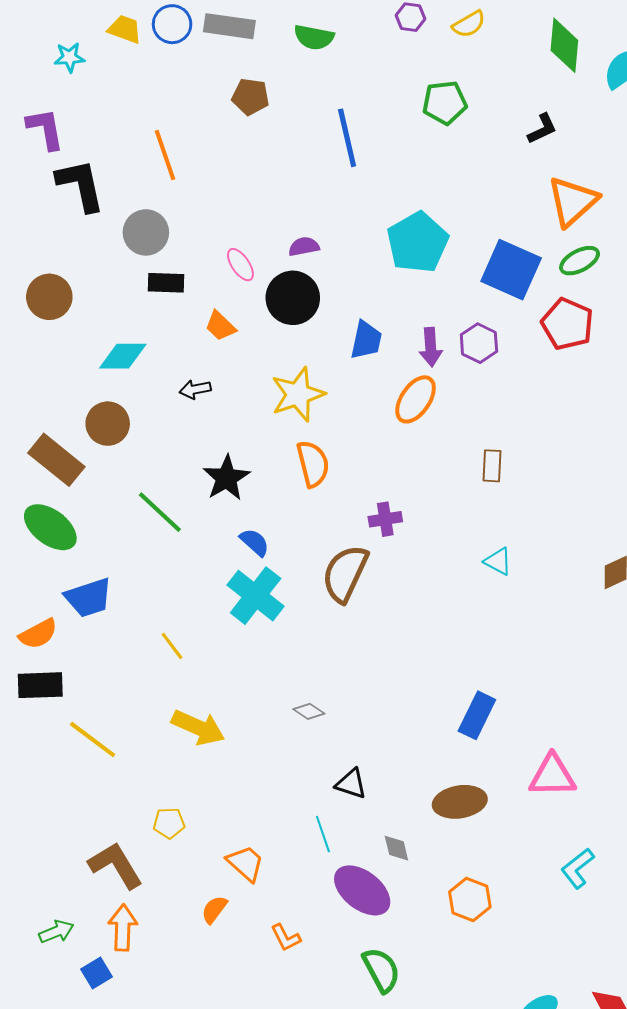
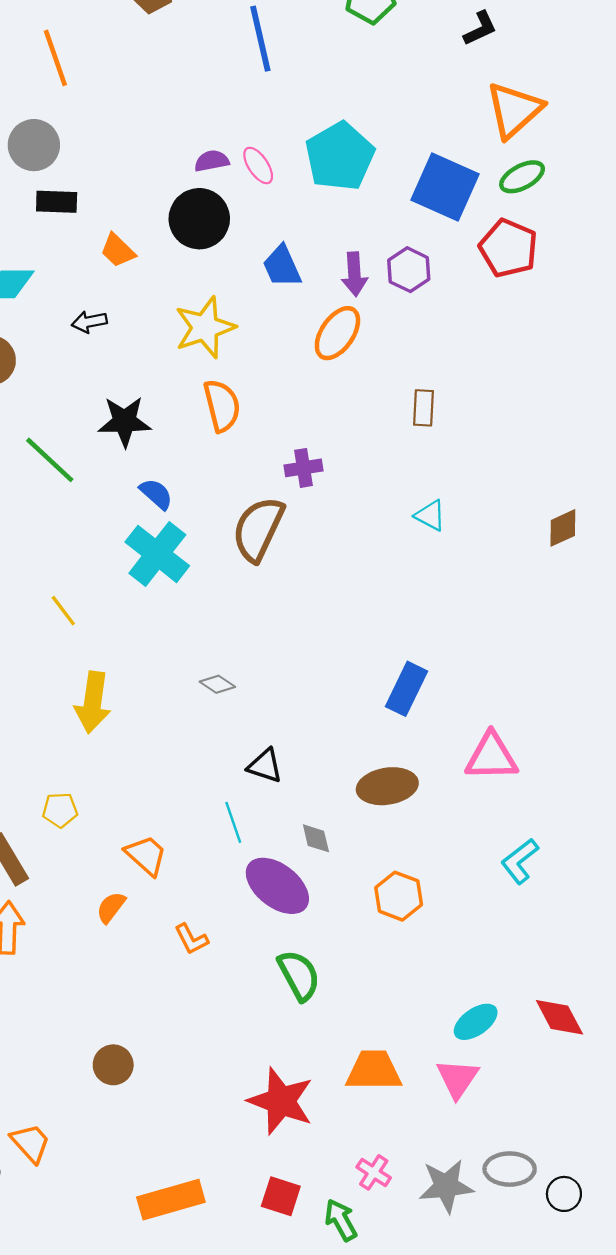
pink ellipse: (240, 265) -> (258, 165), moved
blue trapezoid: (366, 340) -> (282, 266), turned 144
black star: (226, 478) -> (124, 421), turned 30
yellow arrow: (198, 727) -> (93, 702), turned 74

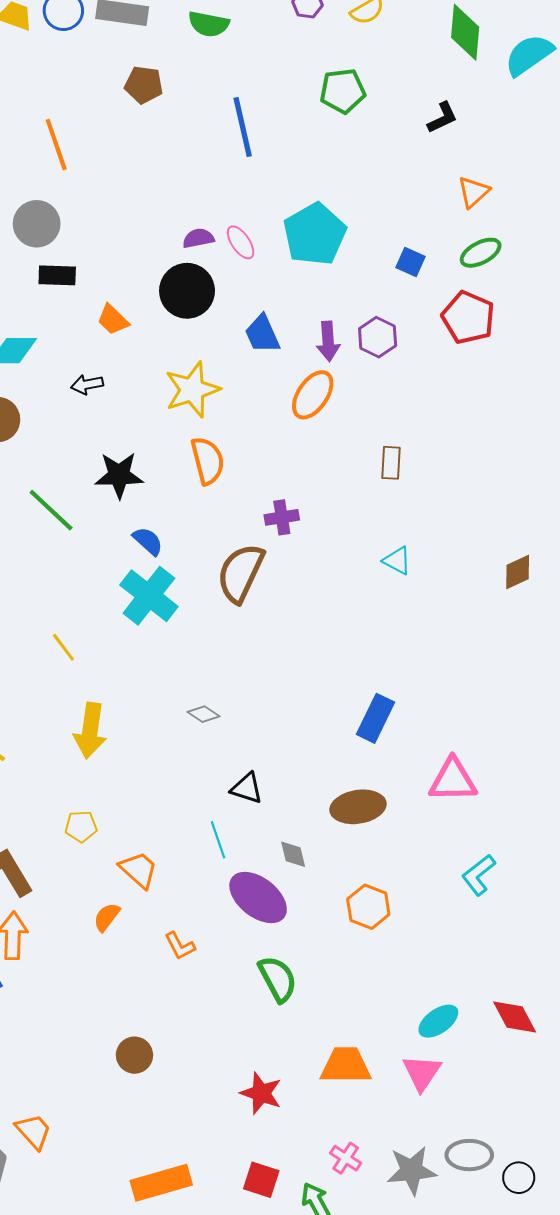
orange triangle: (514, 110) -> (473, 192), size x0.6
blue square: (445, 187) -> (411, 262), size x0.5
yellow pentagon: (60, 810) -> (81, 826), moved
brown circle: (113, 1065) -> (134, 1055), moved
red star: (281, 1101) -> (261, 1093), size x0.7

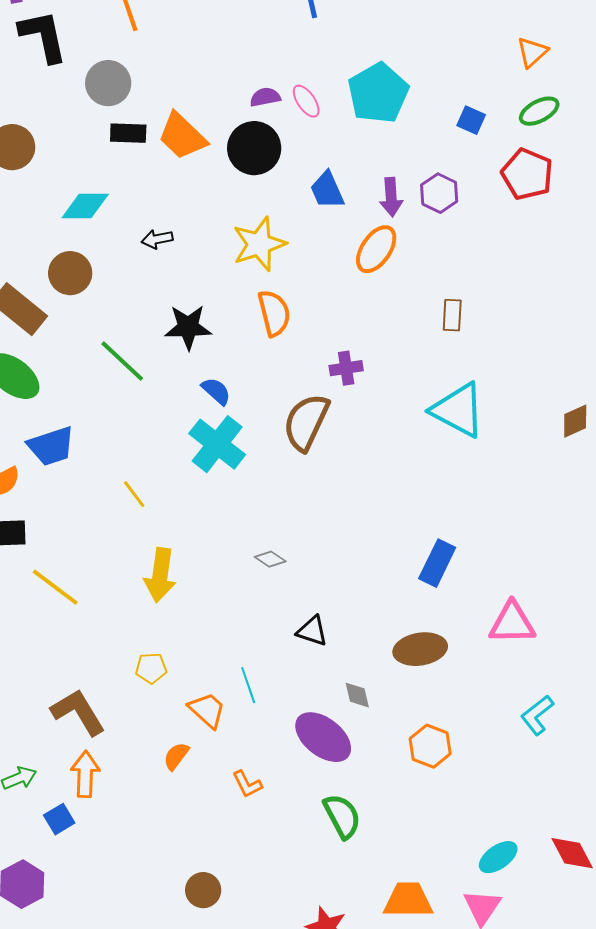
orange trapezoid: (113, 320) -> (182, 136), moved, size x1.6
cyan triangle: (397, 561) -> (458, 410), size x2.0
cyan line: (218, 840) -> (248, 685), moved

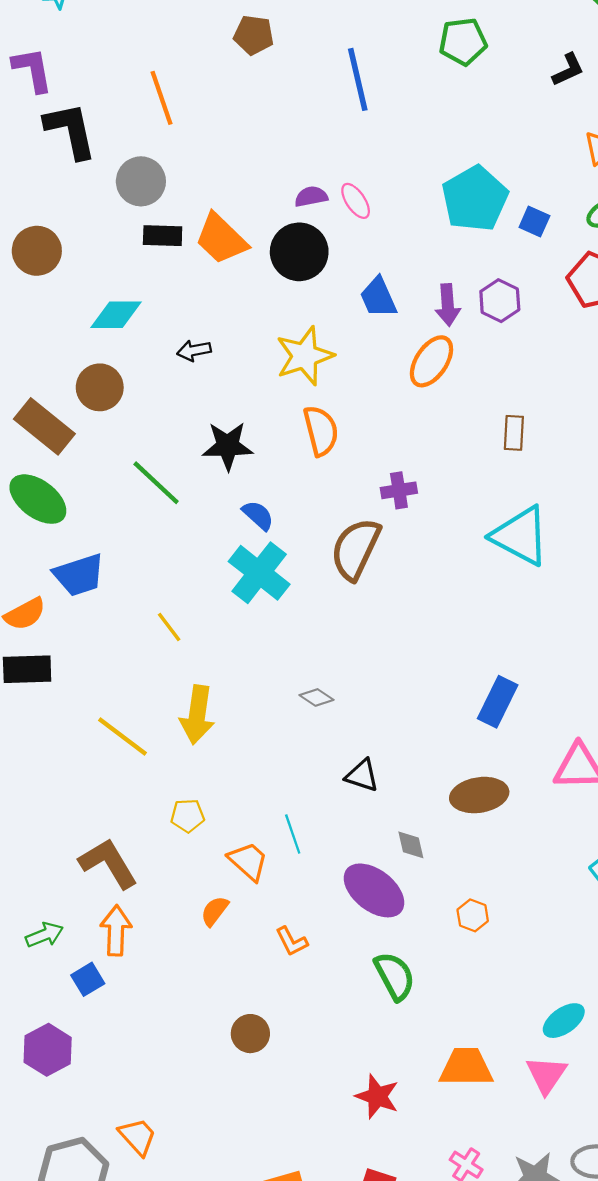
cyan pentagon: (378, 93) -> (475, 199), moved
yellow line: (55, 587) -> (122, 736), moved
orange hexagon: (430, 746) -> (473, 915), moved, size x0.7
brown circle: (203, 890) -> (250, 1034), moved

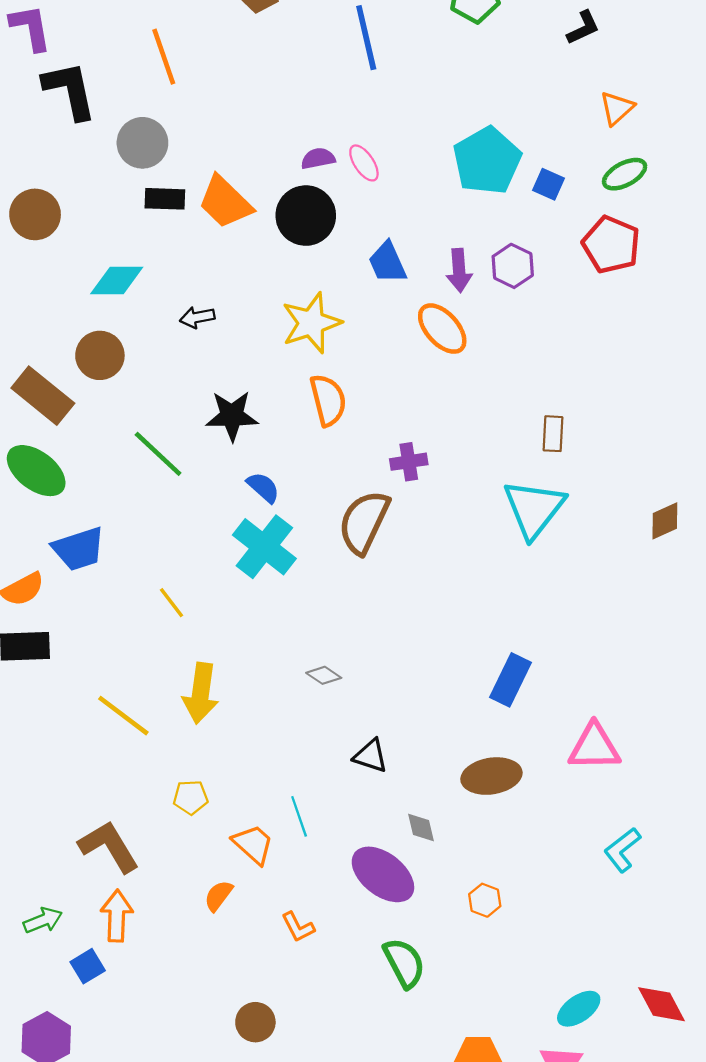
orange ellipse: (431, 361) -> (442, 329), turned -76
brown rectangle: (514, 433) -> (553, 434), moved
cyan triangle: (520, 536) -> (534, 509), turned 40

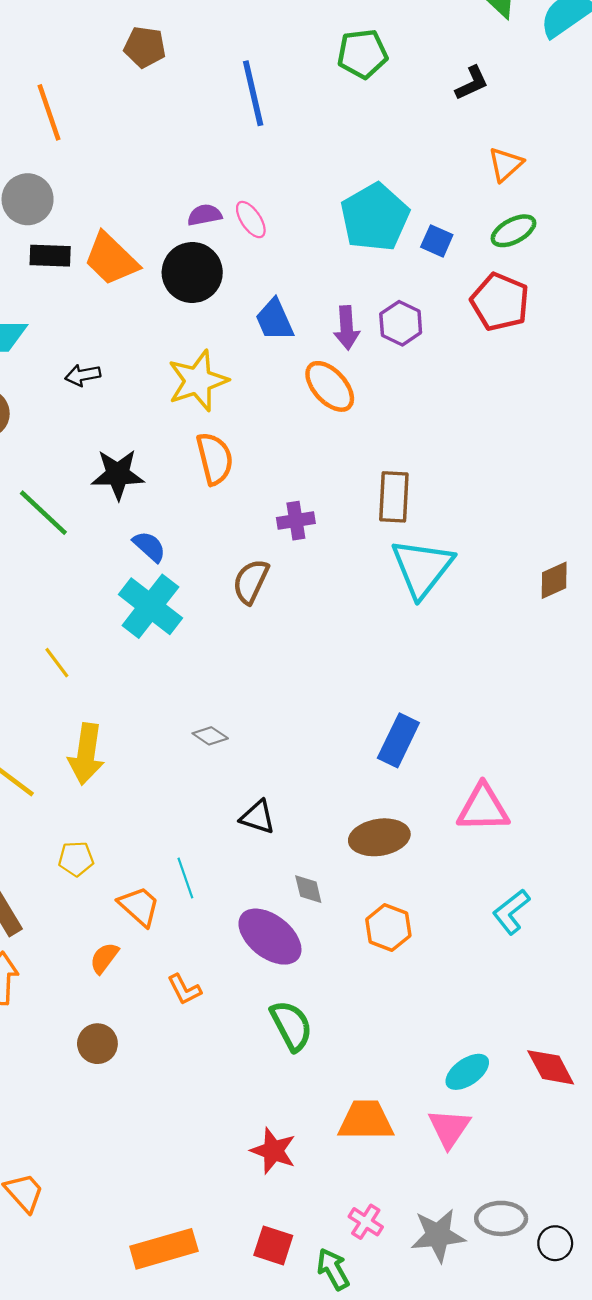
brown rectangle: (553, 434) -> (394, 497), moved, size x1.4
brown semicircle: (364, 522) -> (251, 581), size x0.7
orange hexagon: (485, 900) -> (388, 928), moved, size x1.4
brown circle: (255, 1022) -> (97, 1044), moved

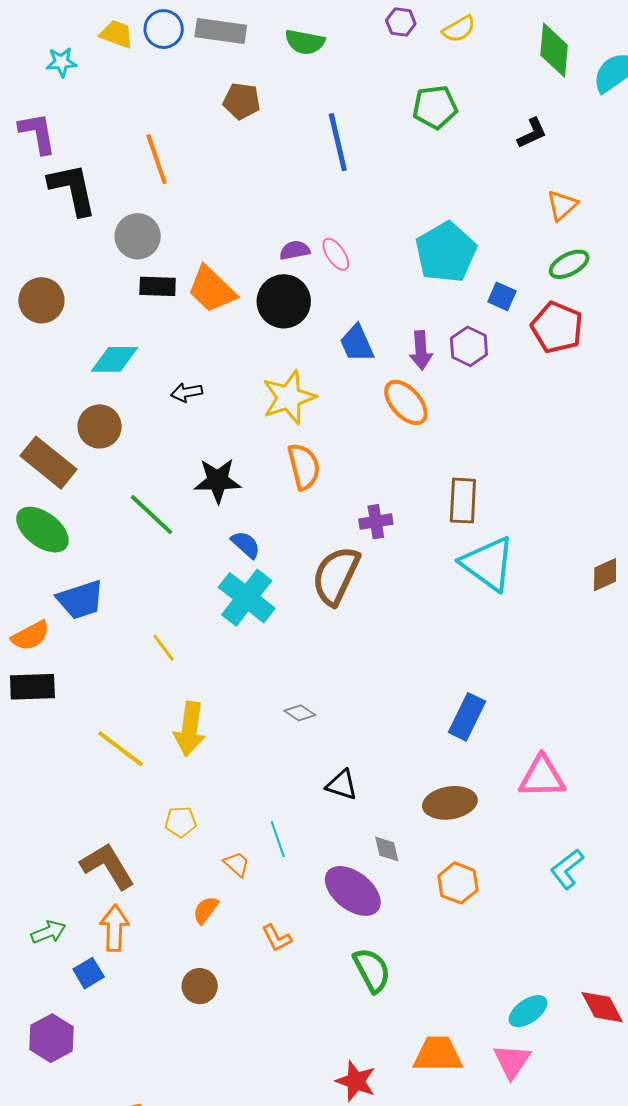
blue square: (437, 241) -> (502, 296), moved
cyan triangle: (422, 568) -> (488, 564), turned -32
brown semicircle: (251, 581) -> (336, 576), size x1.5
orange trapezoid: (139, 906) -> (237, 864), size x0.7

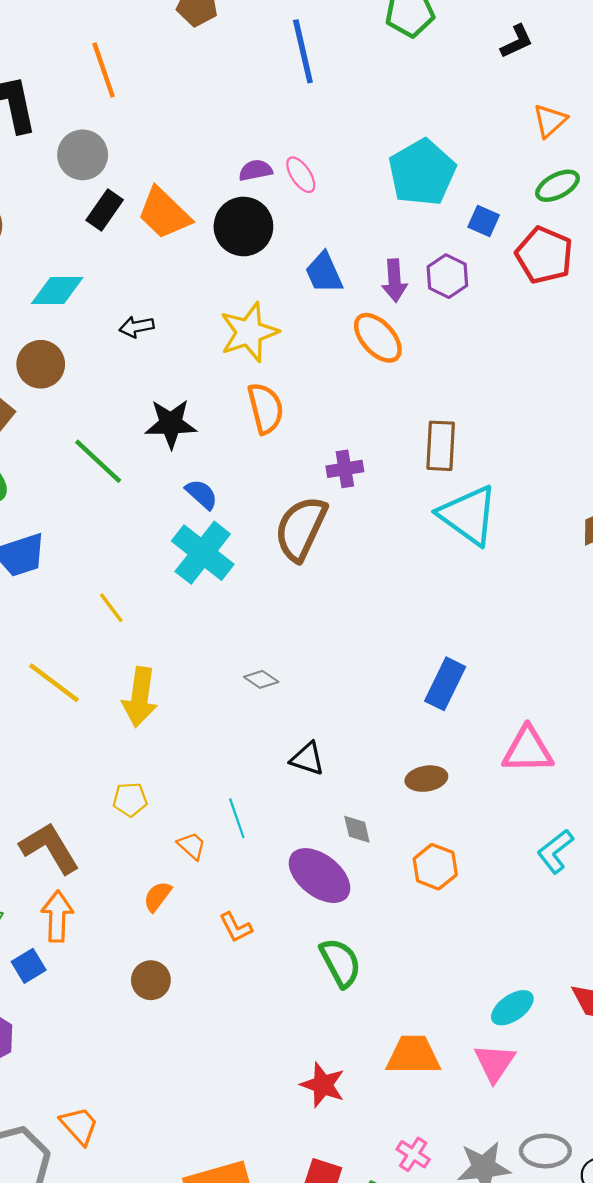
black rectangle: (158, 286) -> (105, 210), turned -57
yellow line: (121, 749) -> (54, 683), moved
brown ellipse: (450, 803) -> (426, 779), size x0.7

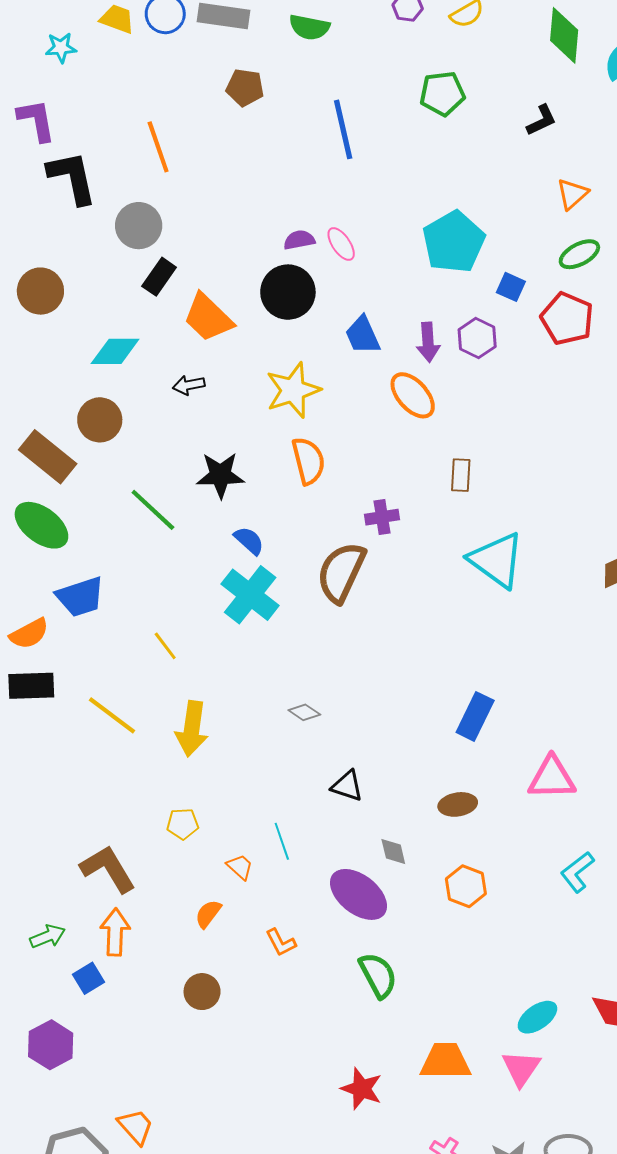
orange trapezoid: (164, 213) -> (208, 318), moved
brown rectangle: (441, 446) -> (461, 475), moved, size x0.7

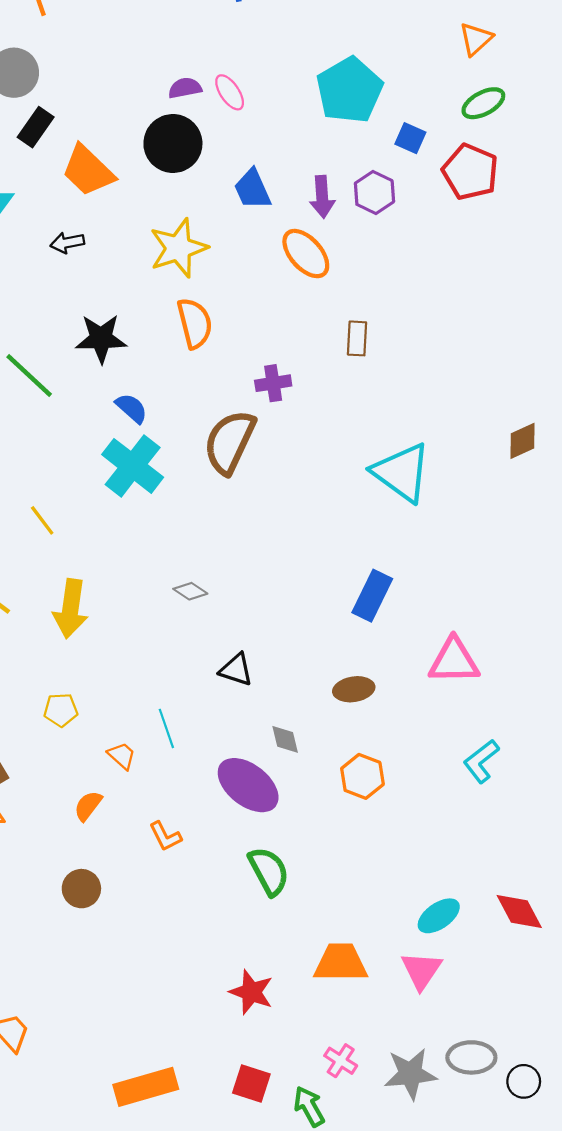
cyan triangle: (497, 560) -> (402, 472), moved

